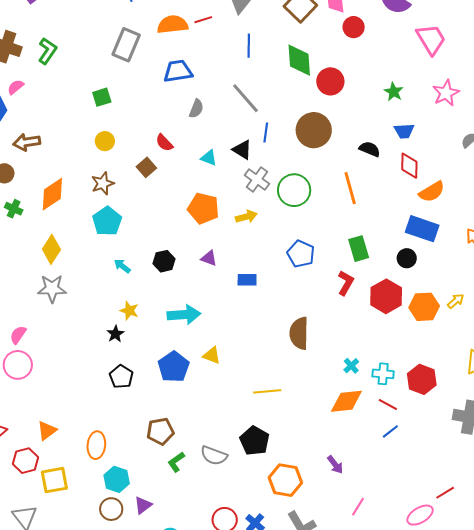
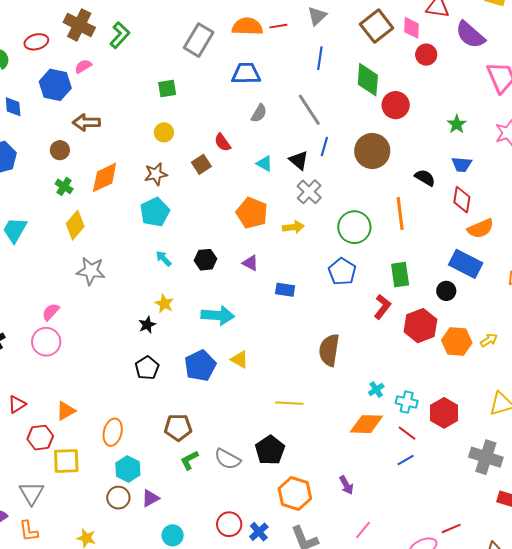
green circle: (294, 190) -> (354, 227), moved
yellow diamond: (51, 249) -> (75, 225), moved

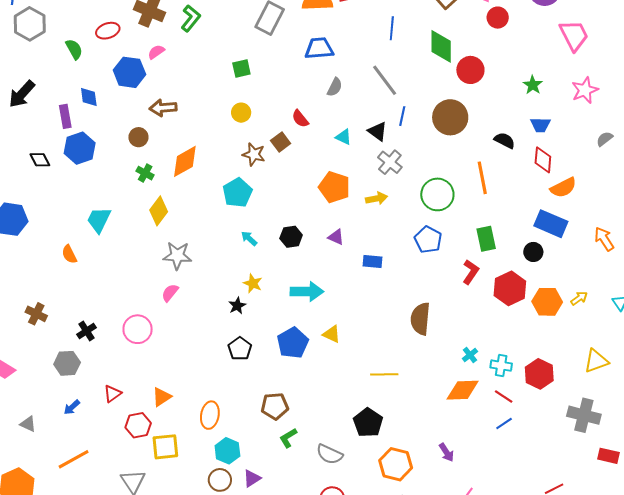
brown star: (156, 174) -> (254, 154), moved, turned 30
pink semicircle: (51, 312) -> (170, 293), moved
gray semicircle: (227, 459) -> (329, 454), moved

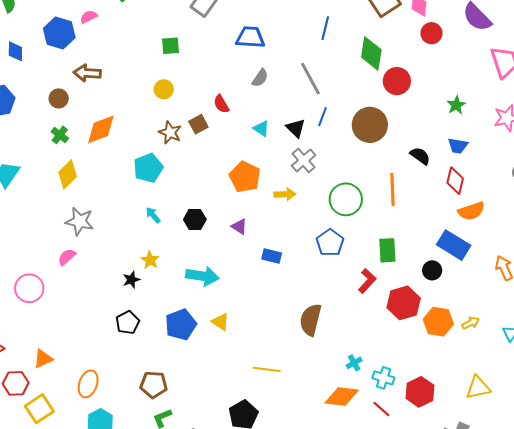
yellow square: (165, 447) -> (39, 409), turned -36

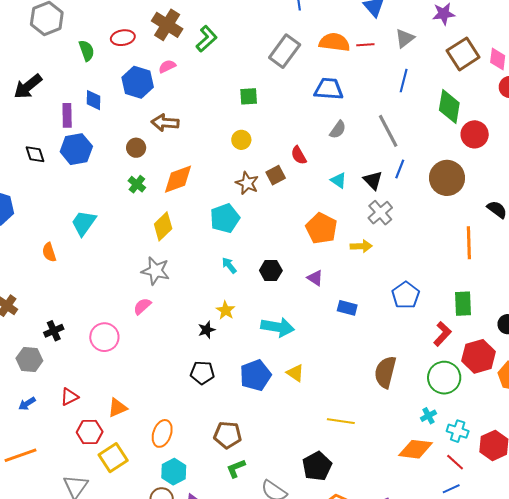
yellow diamond: (68, 174) -> (163, 226), moved
green circle: (346, 199) -> (444, 378), moved
black pentagon: (128, 323) -> (202, 373), turned 30

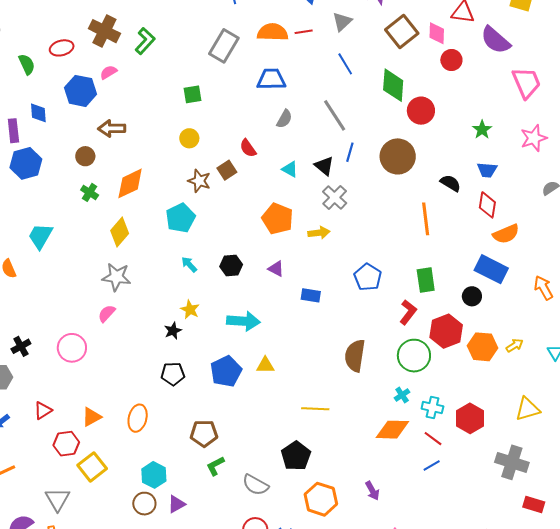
blue line: (404, 81) -> (345, 64), turned -40
yellow triangle: (295, 373) -> (265, 365), turned -30
orange ellipse: (162, 433) -> (138, 418), moved

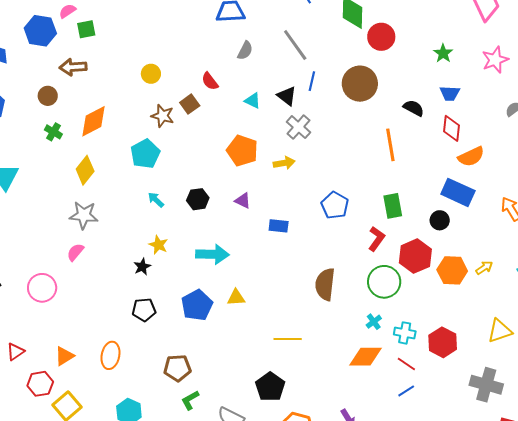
green square: (192, 94) -> (86, 29), moved

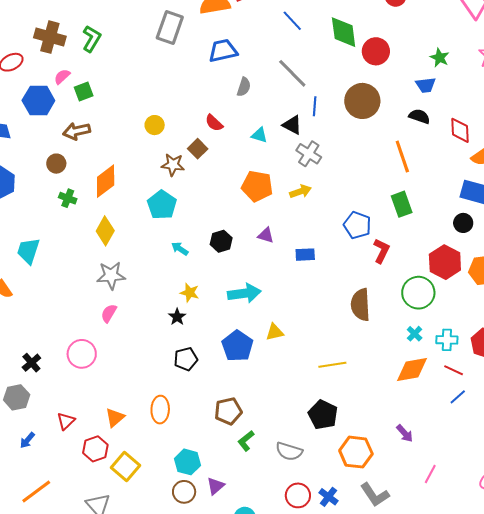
blue trapezoid: (450, 93) -> (426, 85), moved
green rectangle: (393, 206) -> (402, 204), moved
red L-shape: (376, 239) -> (381, 251), moved

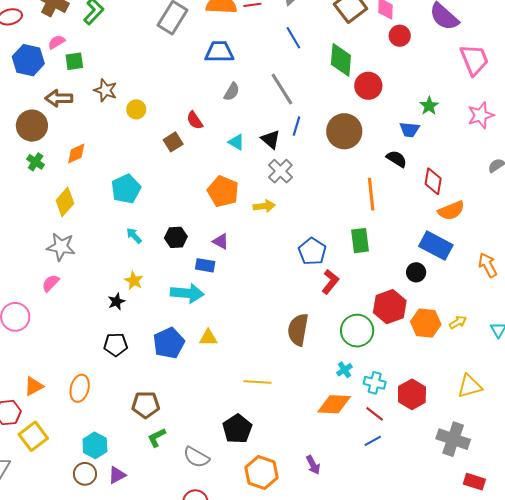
brown circle: (56, 164) -> (32, 126), size x1.6
brown star: (173, 165) -> (105, 90), moved
orange diamond: (106, 181) -> (76, 154), size x0.7
blue rectangle: (305, 255) -> (205, 265), moved

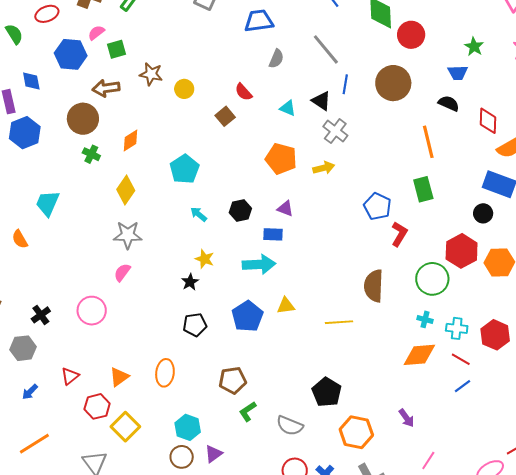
cyan cross: (344, 370) -> (425, 319), turned -35
yellow line: (257, 382) -> (339, 322), moved

